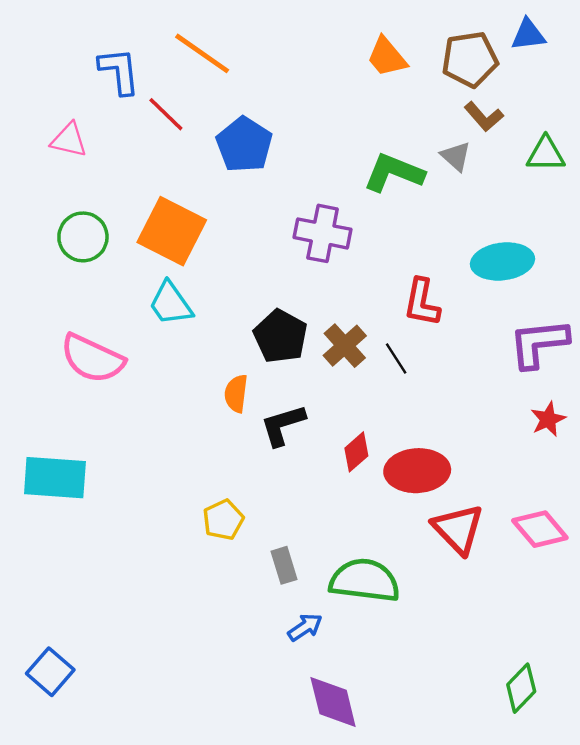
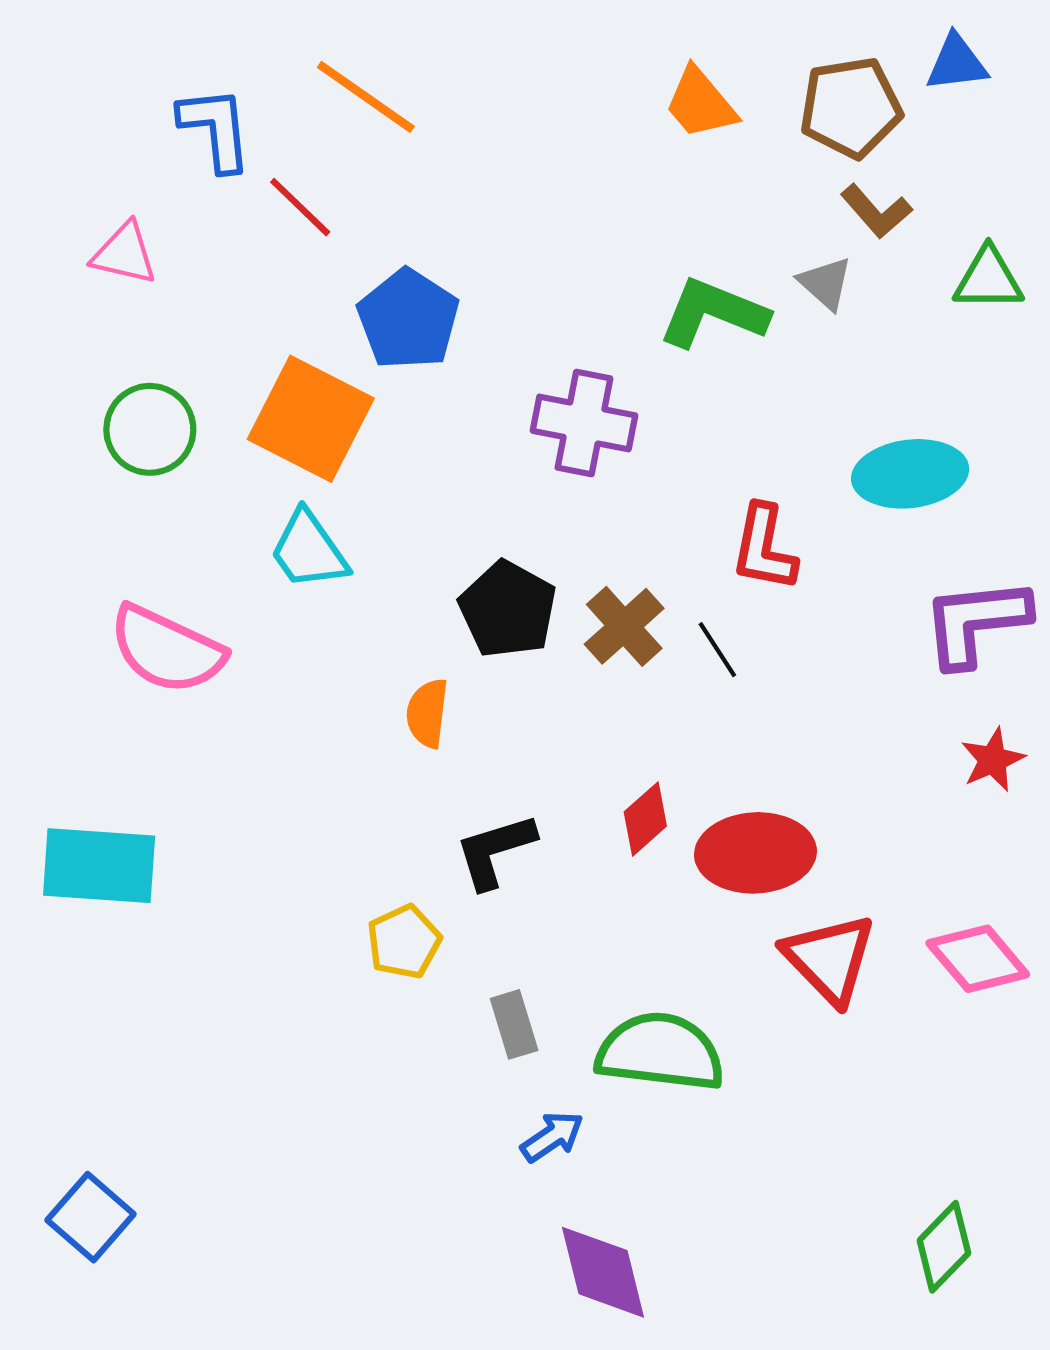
blue pentagon: (244, 145) -> (408, 319), moved
black L-shape: (283, 425) -> (495, 851), moved

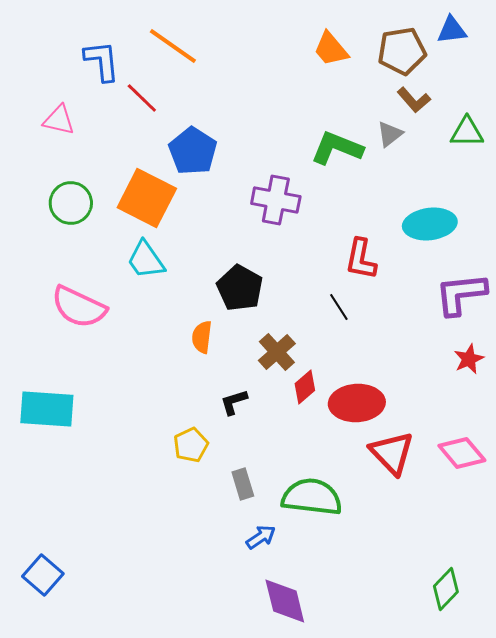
gray triangle: (825, 283) -> (390, 134), turned 40
brown cross: (624, 626) -> (277, 352), moved
black L-shape: (495, 851) -> (234, 402), size x0.7

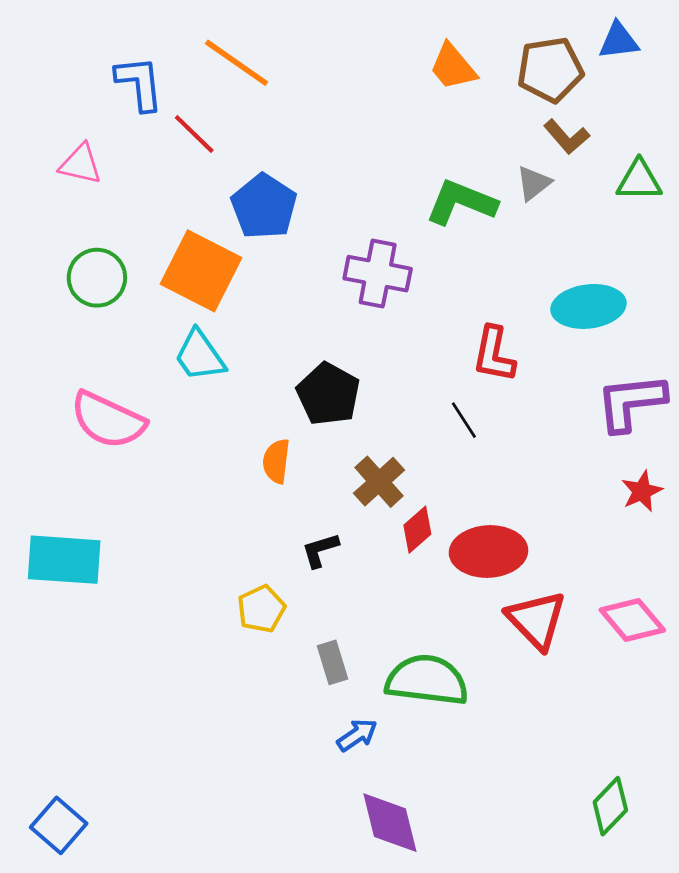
blue square: (43, 575) -> (59, 825), moved

